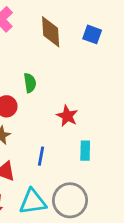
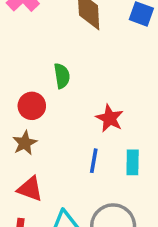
blue line: (41, 156) -> (94, 161), moved

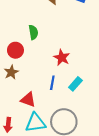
cyan rectangle: (133, 162) -> (75, 84), turned 40
red triangle: (30, 189) -> (28, 100), moved

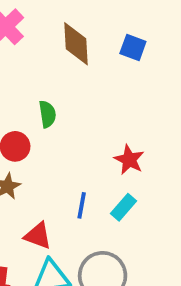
red star: (62, 58) -> (129, 160), moved

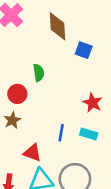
blue square: (133, 48) -> (84, 50), moved
cyan rectangle: (123, 207) -> (89, 134), turned 66

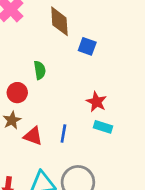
cyan rectangle: (89, 134) -> (103, 127), moved
red triangle: (32, 153) -> (33, 136), moved

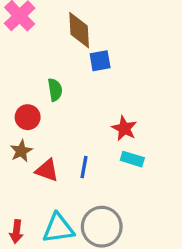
blue square: (87, 46) -> (100, 61), moved, turned -30

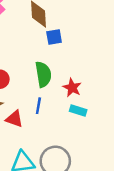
green semicircle: (55, 90) -> (43, 74), moved, size x1.5
blue line: (84, 167) -> (38, 106), moved

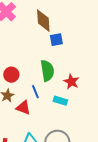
blue line: (38, 106) -> (35, 92), moved, turned -32
cyan rectangle: (78, 110) -> (60, 101), moved

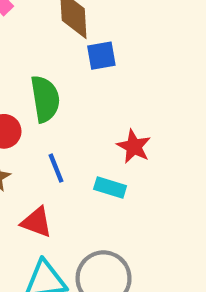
green semicircle: (47, 71) -> (45, 99), moved
red triangle: (23, 108) -> (36, 222), moved

